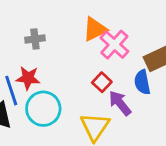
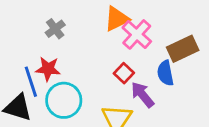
gray cross: (35, 39) -> (55, 29), turned -30

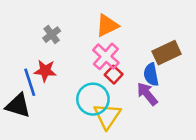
pink cross: (137, 34) -> (106, 56), moved
purple arrow: (142, 95) -> (147, 94), moved
cyan circle: (64, 100) -> (93, 99), moved

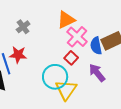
pink cross: (106, 56) -> (77, 37), moved
blue semicircle: (151, 75) -> (96, 46), moved

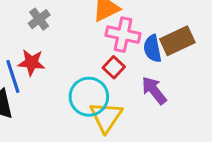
pink cross: (77, 37) -> (123, 35), turned -30

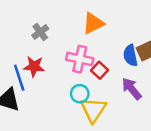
pink cross: (123, 35) -> (80, 59), moved
cyan circle: (89, 97) -> (80, 94), size x0.6

